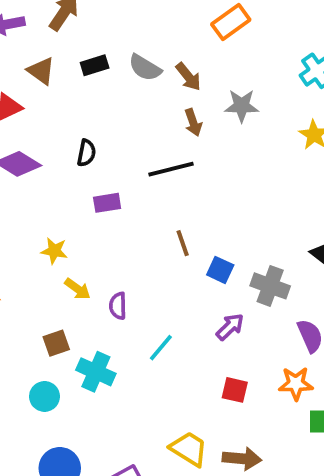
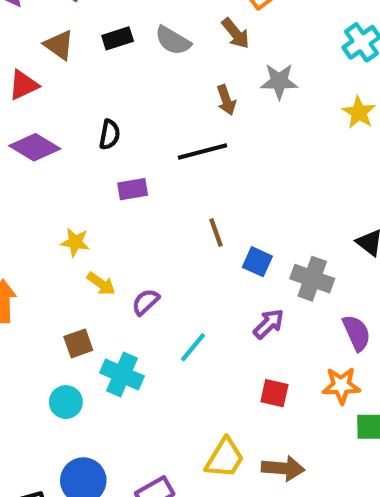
brown arrow: (188, 77) -> (236, 33), moved
purple semicircle: (118, 306) -> (146, 302), turned 48
yellow trapezoid: (189, 449) -> (225, 458), turned 90

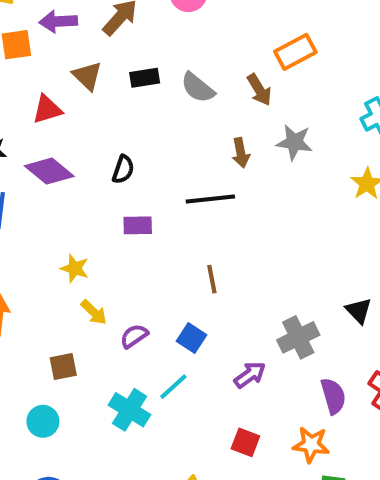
blue square: (257, 262) -> (191, 338), moved
gray cross: (312, 279) -> (298, 337), turned 36
cyan cross: (122, 374) -> (130, 410), moved

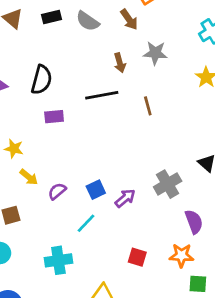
black semicircle: (123, 169) -> (42, 80), size x1.5
brown line: (212, 279) -> (148, 106), moved
blue square: (191, 338) -> (96, 190), turned 36
purple arrow: (250, 375) -> (125, 198), moved
cyan cross: (130, 410) -> (58, 260), moved, turned -36

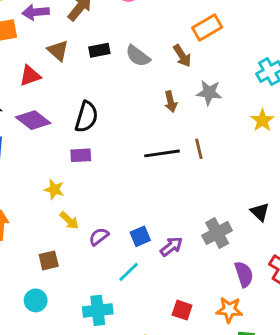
black line: (102, 95) -> (162, 153), moved
purple rectangle: (54, 117) -> (81, 155), moved

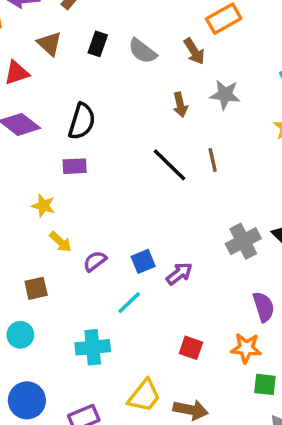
black rectangle: (99, 50) -> (98, 44), turned -60
black line: (162, 153) -> (170, 165), turned 52
gray cross: (217, 233) -> (243, 241), moved

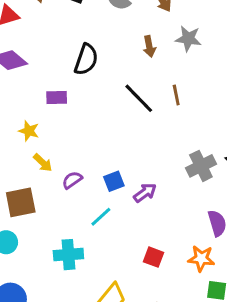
black semicircle: (82, 121) -> (86, 59), moved
brown square: (36, 288) -> (21, 202), size x1.5

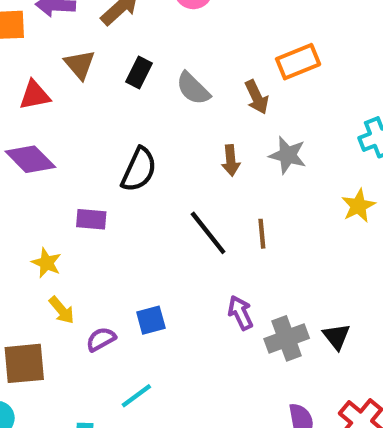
blue square: (114, 181) -> (151, 320), moved
purple arrow: (145, 193) -> (240, 313), moved, turned -85

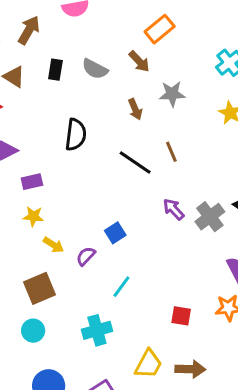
purple rectangle: (91, 219) -> (32, 182), moved

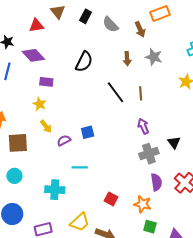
purple arrow: (174, 209) -> (143, 126), moved
gray cross: (210, 217) -> (149, 154), moved
cyan line: (121, 287) -> (80, 167), turned 35
brown square: (40, 288) -> (18, 143), moved

